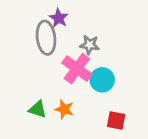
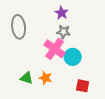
purple star: (59, 18) -> (62, 13), moved
gray ellipse: (46, 38) -> (19, 27), moved

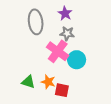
gray ellipse: (19, 27) -> (36, 22), moved
red square: (83, 86) -> (62, 90), moved

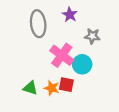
gray star: (67, 33) -> (92, 36), moved
red square: (62, 90) -> (66, 85), moved

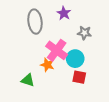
red square: (66, 85) -> (79, 77), moved
orange star: (52, 88) -> (47, 65), moved

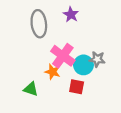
gray star: (84, 33) -> (97, 59), moved
red square: (79, 77) -> (77, 87), moved

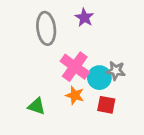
orange star: (53, 72) -> (75, 95), moved
red square: (77, 87) -> (106, 105), moved

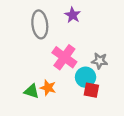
cyan circle: (99, 78) -> (86, 77), moved
orange star: (75, 95) -> (48, 88), moved

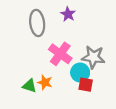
gray star: (100, 61) -> (93, 57), size x1.5

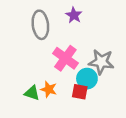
red square: (86, 85) -> (80, 92), moved

